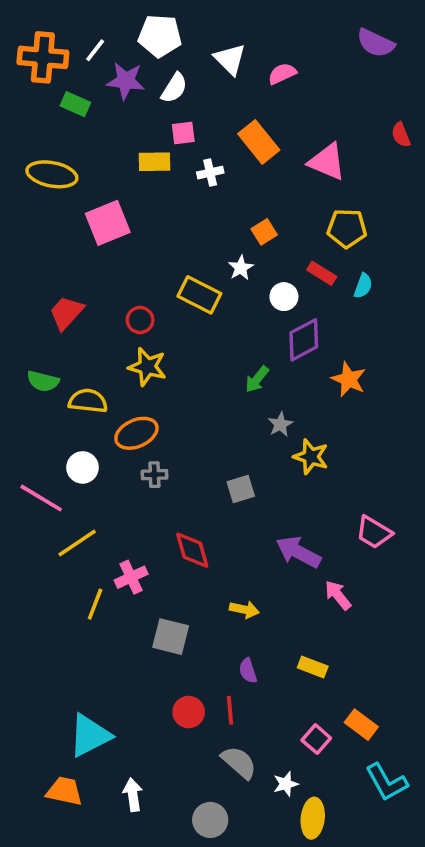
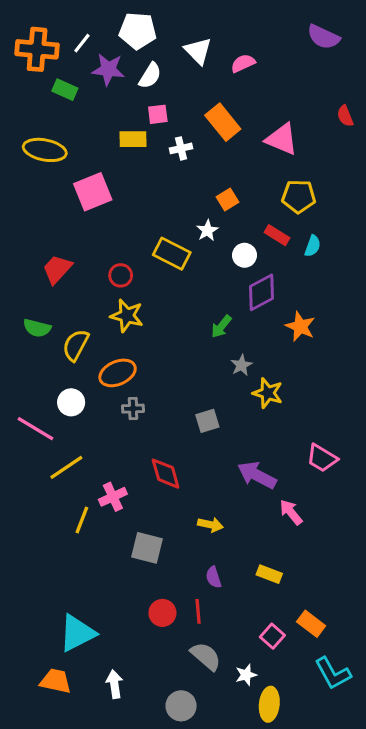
yellow semicircle: (88, 401) -> (76, 345), turned -68

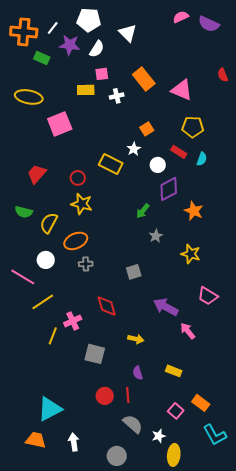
pink semicircle: (243, 63) -> (181, 17), moved
yellow star: (268, 393) -> (191, 254), moved

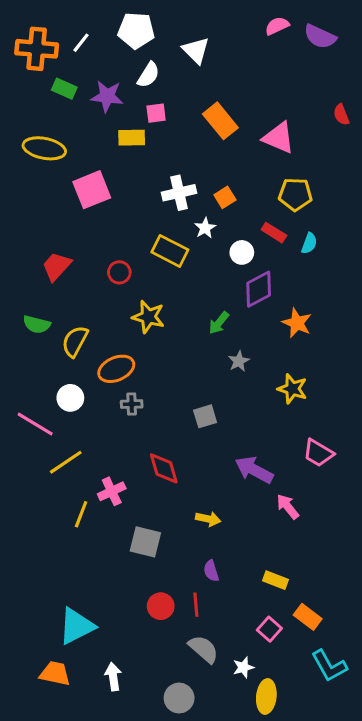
purple star: (70, 45) -> (107, 96), moved
white cross: (117, 96) -> (179, 193), moved, size x1.5
yellow star: (82, 204) -> (148, 317), moved
yellow rectangle: (174, 371) -> (275, 580), moved

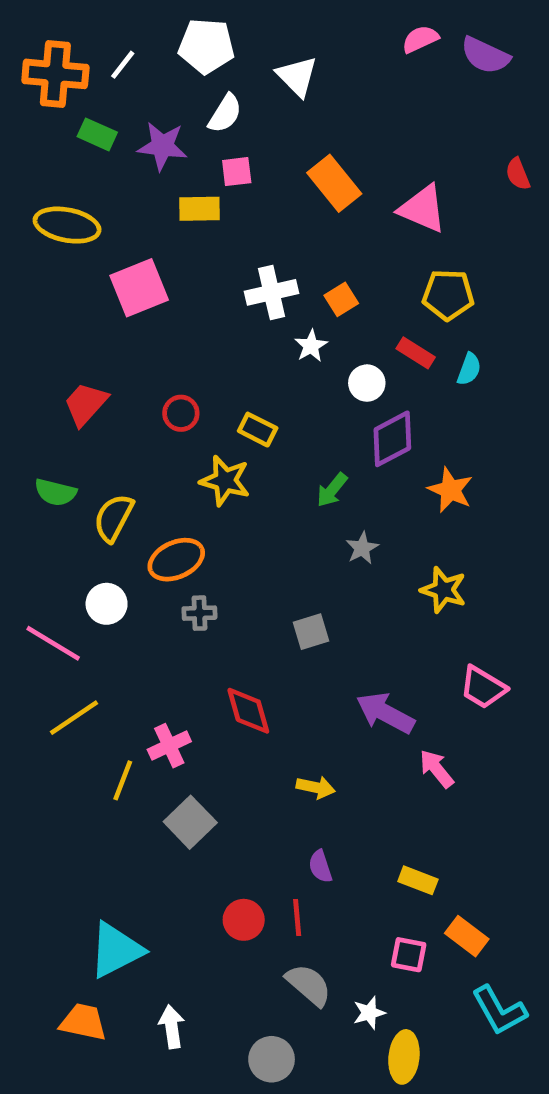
yellow rectangle: (170, 251) -> (258, 430), moved, size x0.7
yellow line: (66, 462) -> (74, 718), moved
gray square: (145, 542) -> (190, 822), moved, turned 32
pink square: (269, 629) -> (409, 955), turned -30

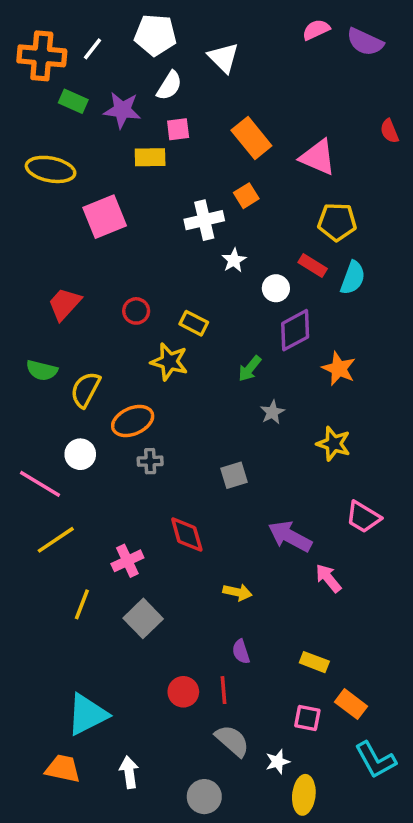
orange square: (341, 299) -> (246, 196), moved
cyan semicircle: (469, 369) -> (353, 278), size x1.4
yellow line: (123, 780) -> (82, 604), moved

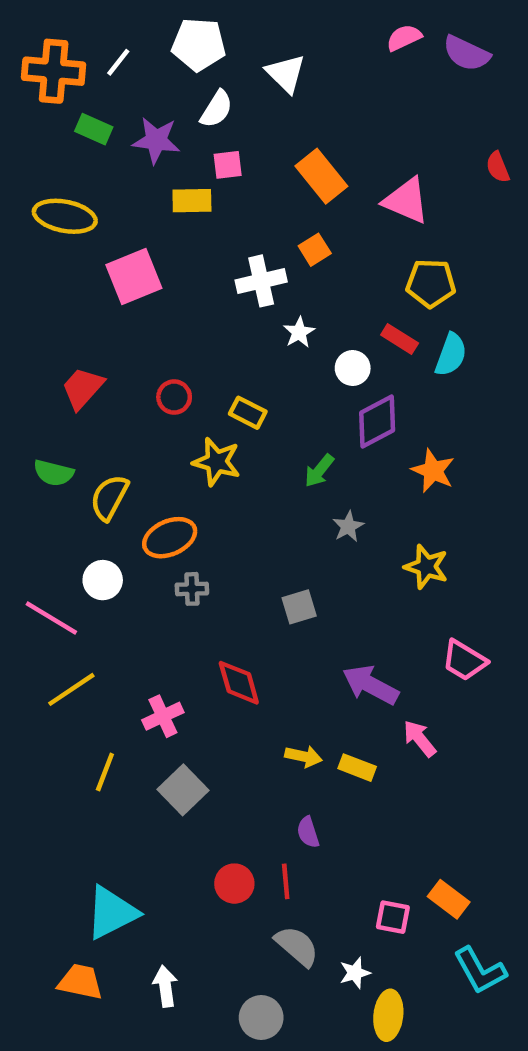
yellow rectangle: (314, 662) -> (357, 768), moved

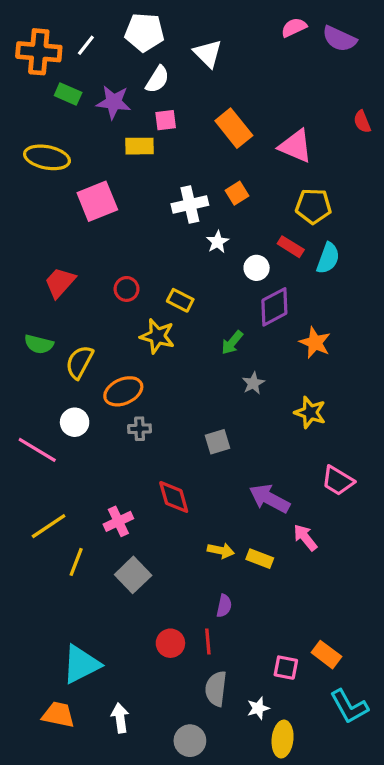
orange square: (315, 250) -> (237, 193), moved
yellow line: (71, 689) -> (49, 526), moved
purple semicircle: (308, 832) -> (224, 606), turned -150
gray semicircle: (297, 946) -> (216, 689), turned -124

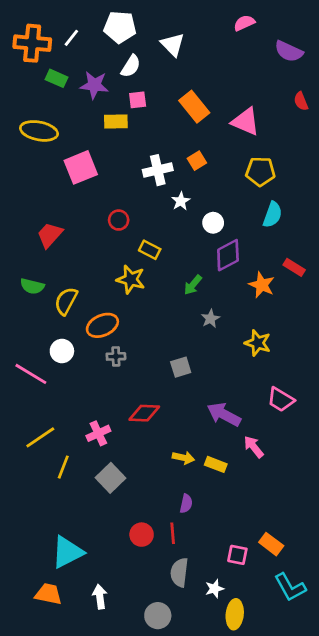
purple semicircle: (339, 39) -> (289, 51), moved
red rectangle: (291, 247) -> (294, 267), moved
red circle: (127, 289) -> (119, 220), moved
red diamond: (174, 497) -> (144, 413), turned -72

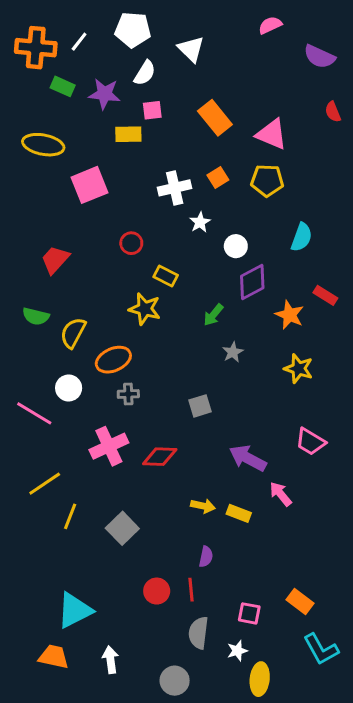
yellow pentagon: (260, 171) -> (267, 180), moved
yellow star: (258, 343) -> (298, 369), moved
pink cross: (98, 433) -> (109, 446), moved, size x1.4
pink square: (237, 555) -> (249, 613), moved

